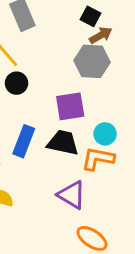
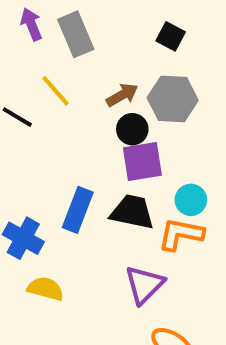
brown arrow: (101, 35) -> (122, 95), moved
black circle: (17, 83) -> (132, 129), moved
purple triangle: (72, 195) -> (144, 285), turned 44

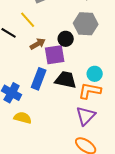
brown arrow: (122, 95) -> (38, 44), moved
purple square: (142, 161) -> (55, 55), moved
purple triangle: (144, 285) -> (86, 116), moved

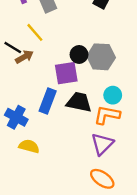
gray hexagon: (86, 24) -> (101, 57), moved
brown arrow: (38, 44) -> (24, 57), moved

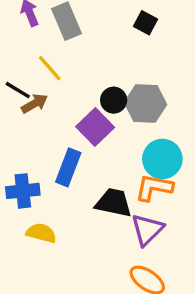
purple square: (66, 73) -> (95, 127), turned -35
cyan circle: (113, 95) -> (162, 159), size x1.5
black trapezoid: (79, 102) -> (114, 203), moved
blue cross: (16, 117) -> (23, 191), turned -35

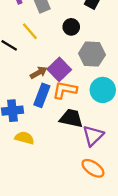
black circle: (114, 100) -> (71, 27), moved
brown arrow: (35, 103) -> (39, 73), moved
orange L-shape: (154, 188) -> (65, 90), moved

